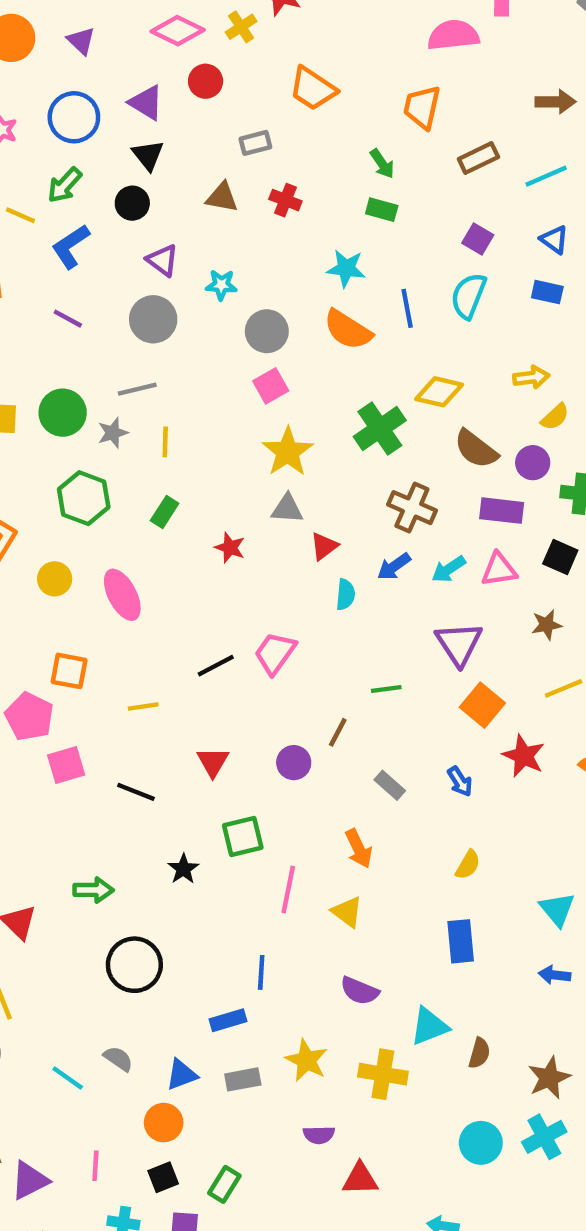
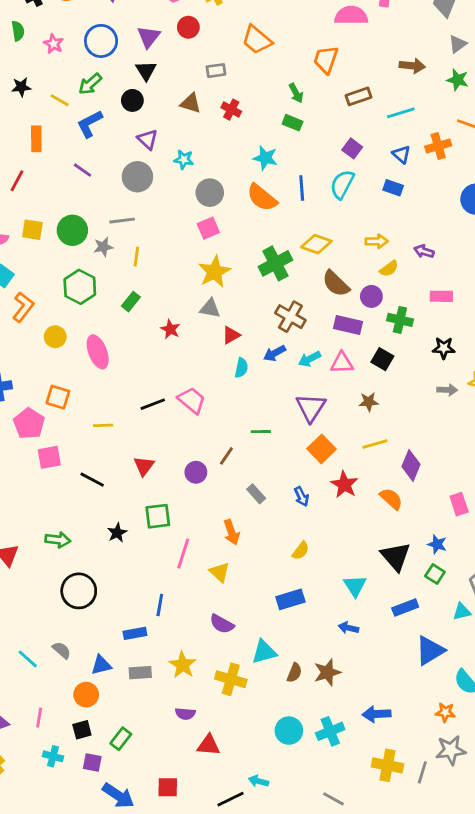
purple triangle: (146, 103) -> (149, 37), turned 30
pink trapezoid: (275, 653) -> (192, 400), turned 88
blue rectangle: (461, 941) -> (290, 599), turned 72
brown star: (549, 1078) -> (327, 672), moved

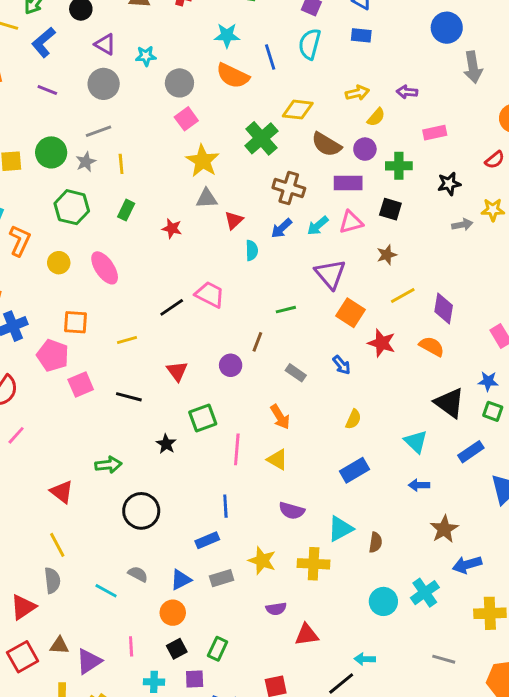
brown star: (327, 672) -> (444, 529), moved

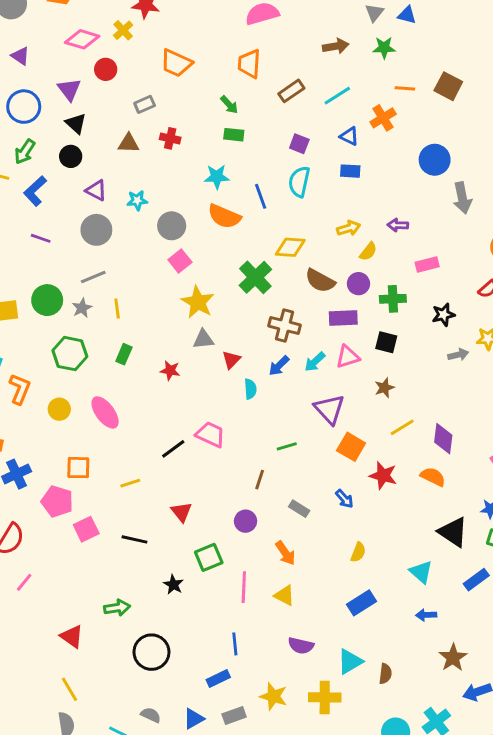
purple circle: (231, 365) -> (246, 521), moved

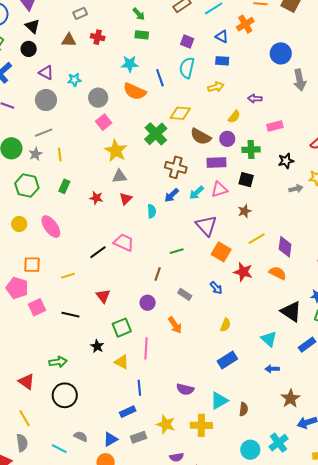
yellow arrow: (349, 228) -> (216, 87), moved
red triangle: (231, 360) -> (126, 199), moved
yellow triangle: (285, 596) -> (122, 362), moved
black circle: (151, 652) -> (65, 395), moved

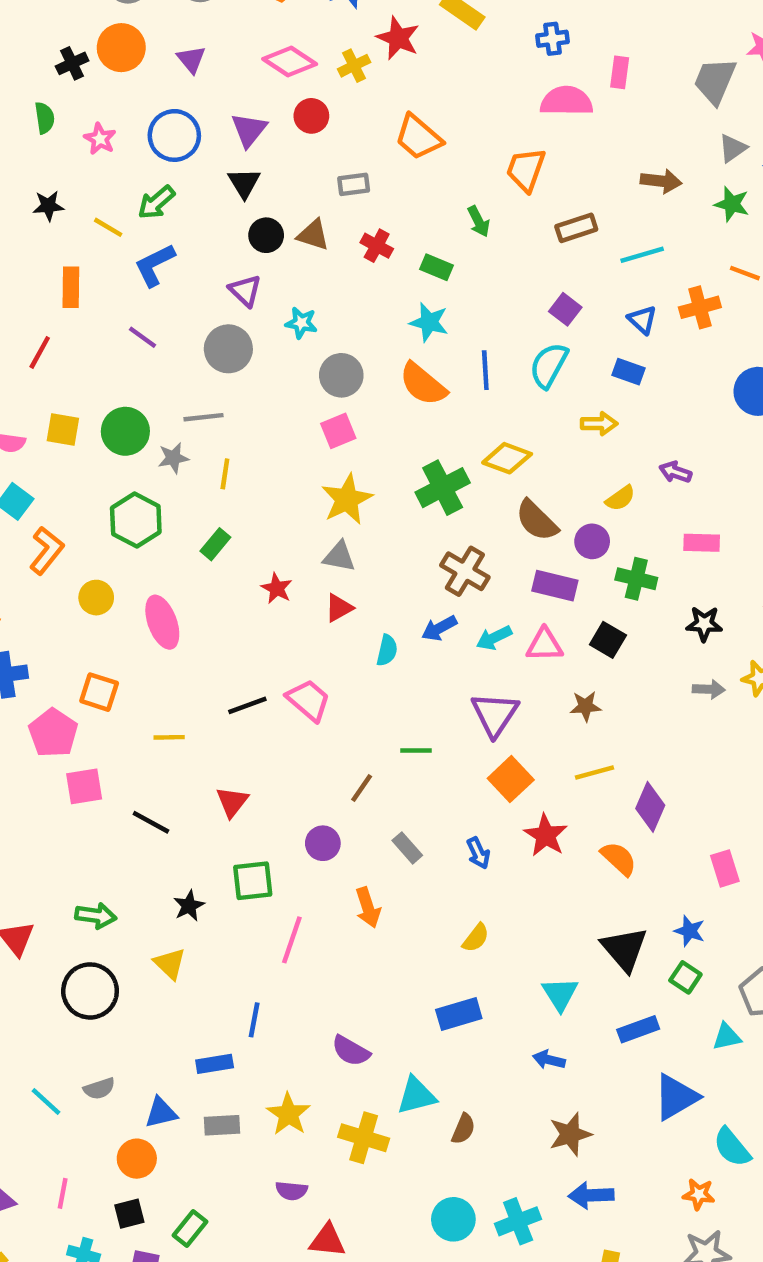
green rectangle: (142, 35) -> (437, 267), moved
black circle: (29, 49) -> (266, 235), moved
yellow triangle: (122, 362) -> (170, 964), moved
gray semicircle: (81, 436) -> (99, 1089), turned 120

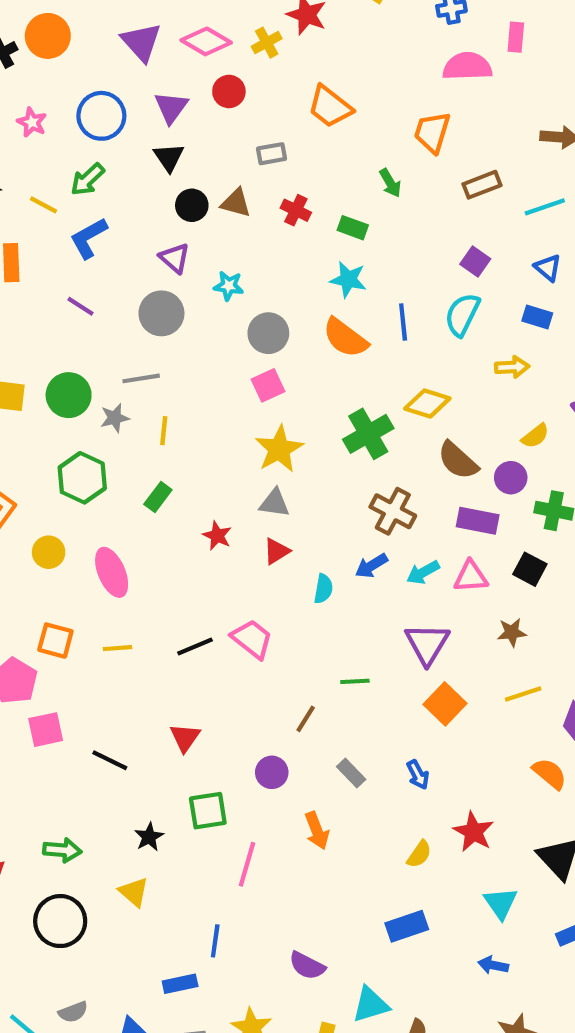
purple triangle: (191, 59) -> (141, 42), moved, size x1.5
yellow line: (169, 737) -> (118, 648), moved
red star: (546, 835) -> (473, 832), moved

